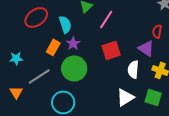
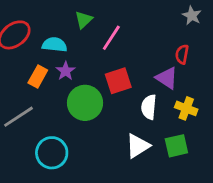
cyan semicircle: (65, 24) -> (55, 45), turned -66
green circle: (74, 68) -> (85, 103), moved
green square: (153, 97) -> (176, 146), turned -30

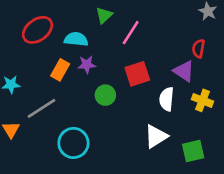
purple star: (66, 71) -> (87, 65), turned 30
green circle: (85, 103) -> (105, 95), size x0.6
green square: (176, 146) -> (193, 151), moved

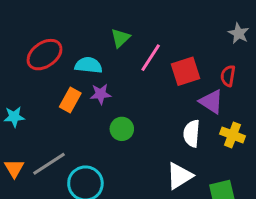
red square: (137, 74) -> (186, 71), moved
gray line: (42, 108) -> (49, 164), moved

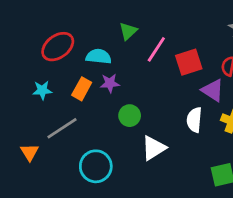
cyan star: (14, 117) -> (42, 90), moved
gray line: (49, 164) -> (62, 128), moved
white triangle: (179, 176) -> (154, 148), moved

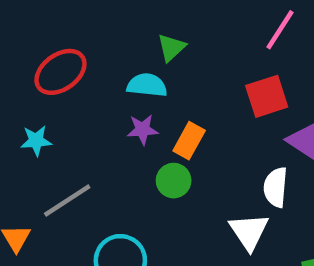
pink line: (156, 49) -> (280, 30), moved
cyan semicircle: (99, 56) -> (147, 85), moved
orange rectangle: (82, 89) -> (189, 141), moved
white triangle: (154, 148) -> (249, 232), moved, turned -32

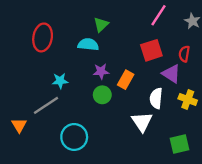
red ellipse: (60, 72) -> (43, 37), turned -44
purple star: (143, 130) -> (101, 71), moved
cyan star: (36, 141) -> (60, 81), moved
orange rectangle: (189, 141) -> (126, 80), moved

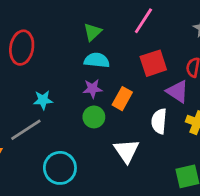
pink line: (158, 15) -> (143, 21), moved
cyan semicircle: (88, 44) -> (97, 60), moved
white triangle: (142, 122) -> (126, 151), moved

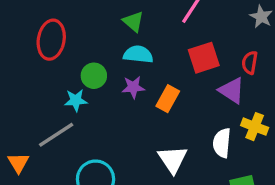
green triangle: (92, 32) -> (133, 22), turned -36
green circle: (94, 117) -> (94, 76), moved
white semicircle: (159, 121) -> (222, 143), moved

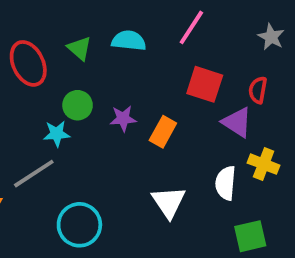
green triangle: (133, 22) -> (79, 48), moved
red ellipse: (51, 40) -> (28, 63), turned -36
cyan semicircle: (138, 54) -> (129, 41), moved
red square: (204, 58) -> (205, 84), turned 36

